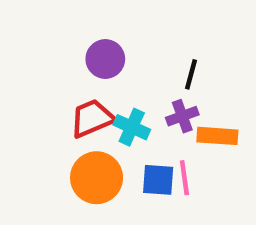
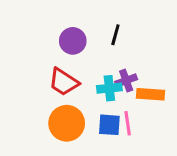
black line: (191, 74) -> (115, 35), moved
red trapezoid: (92, 118) -> (64, 82), turned -124
cyan cross: (132, 127) -> (109, 88), moved, turned -30

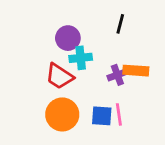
black line: (115, 35) -> (120, 24), moved
cyan cross: (109, 88) -> (81, 58), moved
orange rectangle: (151, 94) -> (136, 71), moved

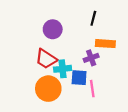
cyan cross: (81, 58) -> (63, 69), moved
orange rectangle: (136, 71) -> (105, 44), moved
blue square: (102, 116) -> (79, 78), moved

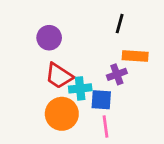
purple circle: (53, 29) -> (49, 38), moved
pink line: (92, 89) -> (106, 127), moved

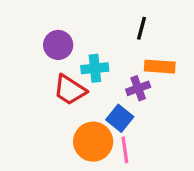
cyan cross: (80, 88) -> (95, 68), moved
blue square: (101, 100) -> (120, 118), turned 35
orange circle: (62, 114) -> (93, 142), moved

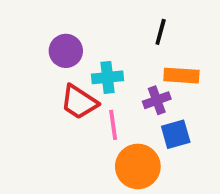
blue square: (120, 118) -> (176, 134), moved, turned 35
orange circle: (93, 142) -> (138, 166), moved
pink line: (125, 150) -> (113, 125), moved

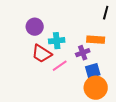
black line: (161, 32) -> (106, 13), moved
pink line: (113, 125) -> (60, 66), turned 63
orange circle: (138, 166) -> (96, 88), moved

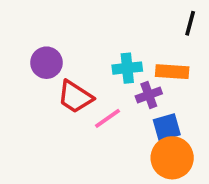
purple circle: (35, 27) -> (46, 63), moved
cyan cross: (57, 41) -> (127, 68), moved

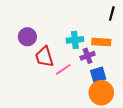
red trapezoid: (75, 97) -> (44, 57), turned 40

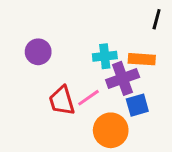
purple cross: (88, 56) -> (123, 78), size x1.5
red trapezoid: (44, 57) -> (62, 101), moved
orange circle: (101, 93) -> (111, 130), moved

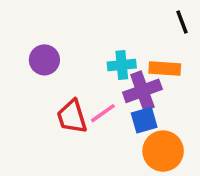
black line: (157, 19) -> (182, 22), turned -36
blue square: (137, 105) -> (144, 120), moved
orange circle: (111, 130) -> (163, 151), moved

